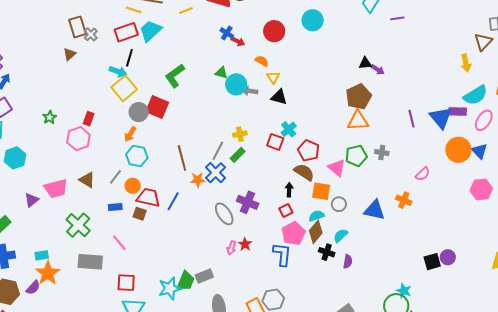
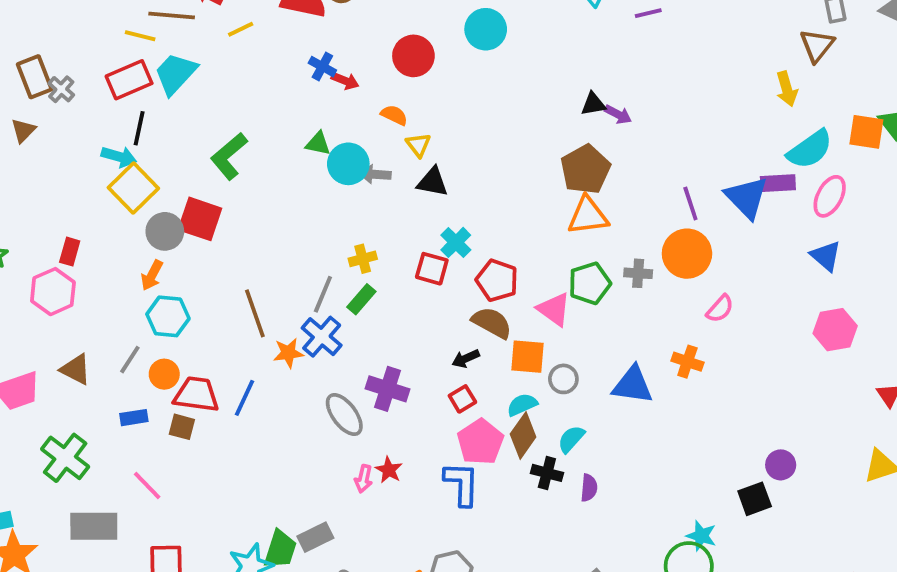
orange circle: (458, 150) -> (687, 254), moved
black arrow: (289, 190) -> (466, 359), turned -112
black square: (432, 262) -> (755, 499), moved

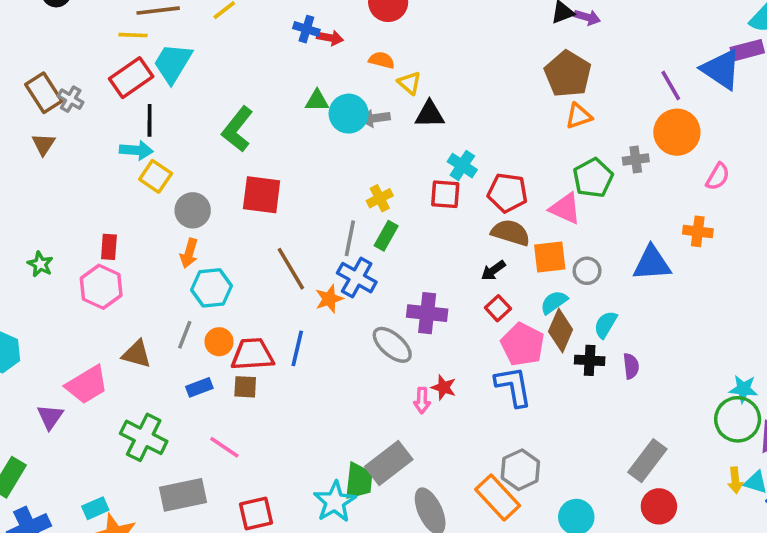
yellow square: (133, 188) -> (156, 176), size x0.7
orange triangle: (588, 216) -> (579, 116), size x0.7
red square: (200, 219) -> (262, 195), moved
gray rectangle: (315, 537) -> (389, 463), size x1.4

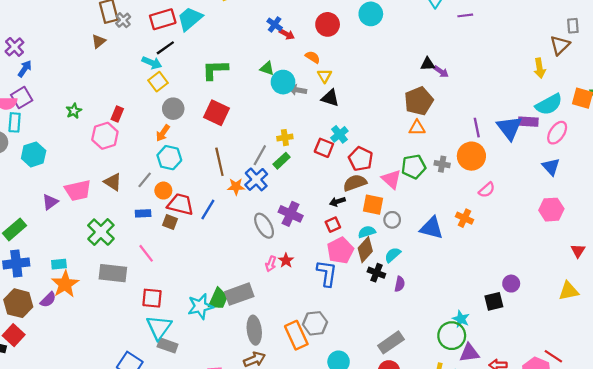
black line: (150, 120) -> (165, 48), turned 36
green L-shape: (237, 129) -> (215, 70), turned 32
brown semicircle: (511, 233) -> (355, 183), turned -55

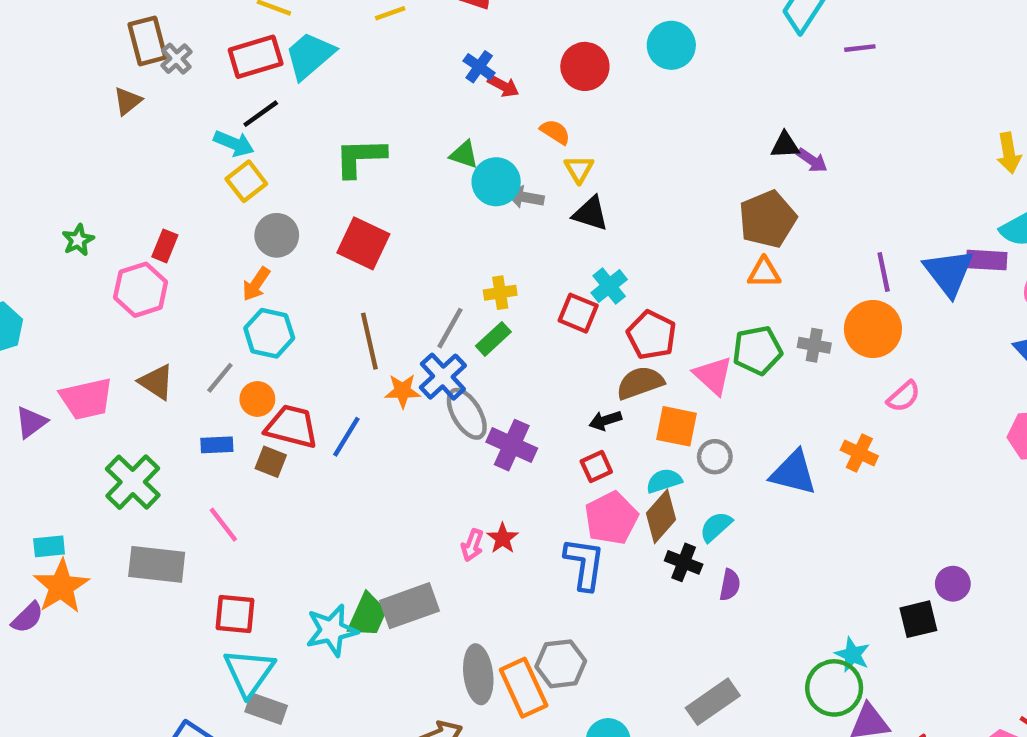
gray ellipse: (264, 226) -> (467, 414), moved
gray ellipse: (254, 330) -> (478, 674), moved

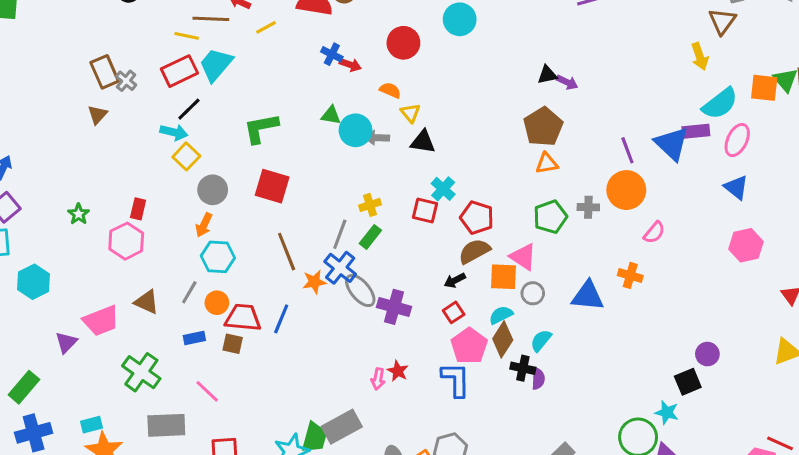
pink triangle: (713, 375) -> (523, 257), moved
purple semicircle: (730, 585) -> (538, 379), moved
cyan star: (852, 655) -> (667, 412), moved

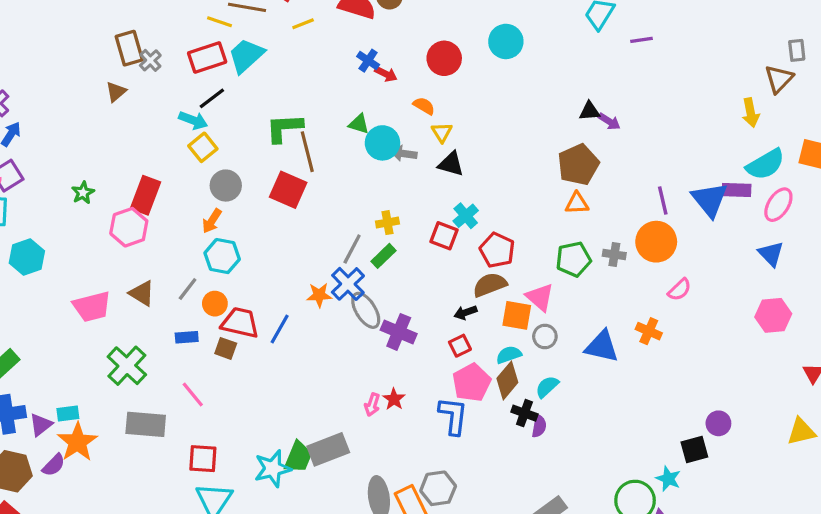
red rectangle: (138, 209) -> (146, 195), size x1.6
brown line: (287, 252) -> (307, 152), moved
purple triangle: (66, 342) -> (41, 425), moved

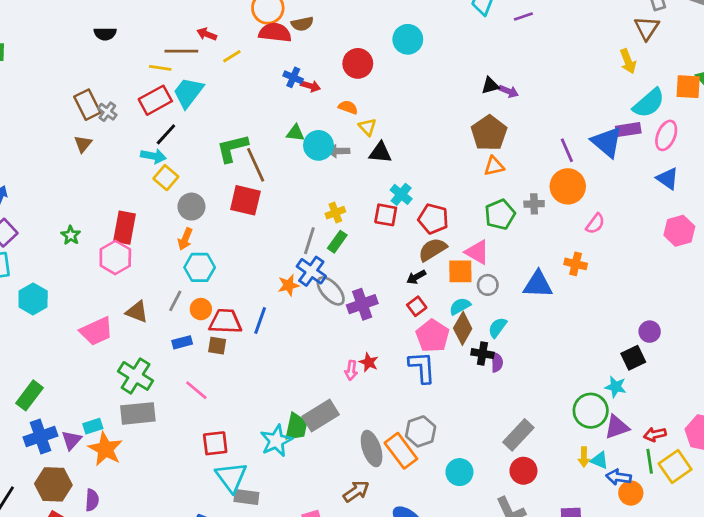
purple cross: (399, 332) -> (362, 304), turned -32
gray rectangle: (146, 424) -> (138, 413), moved
purple semicircle: (54, 465) -> (92, 500), moved, turned -30

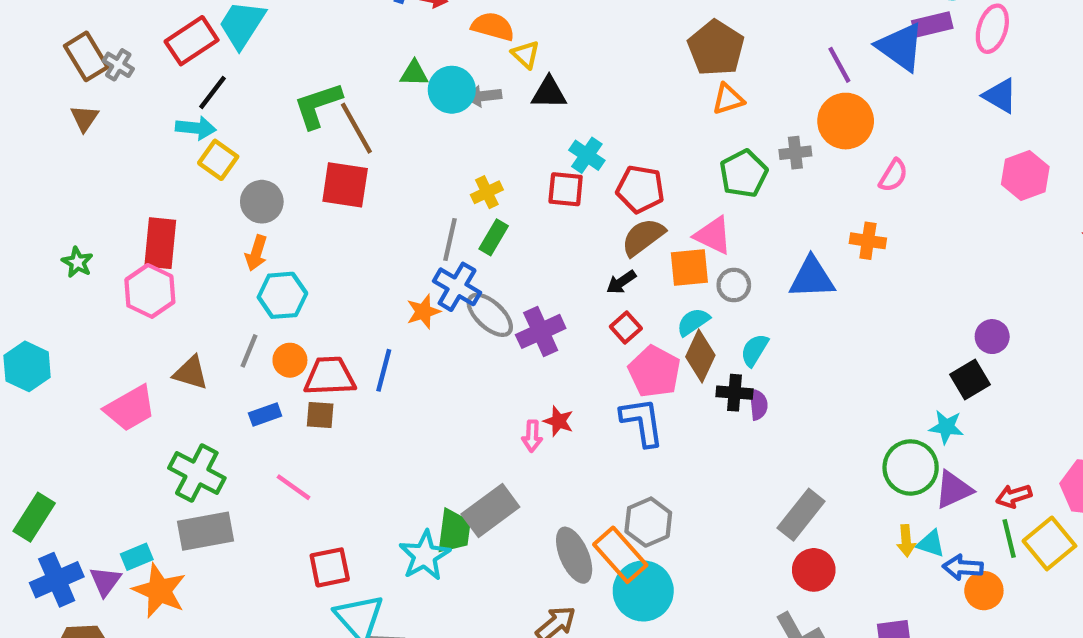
orange semicircle: (348, 107) -> (493, 26), size x1.4
cyan circle: (459, 472) -> (643, 591), moved, size x1.4

